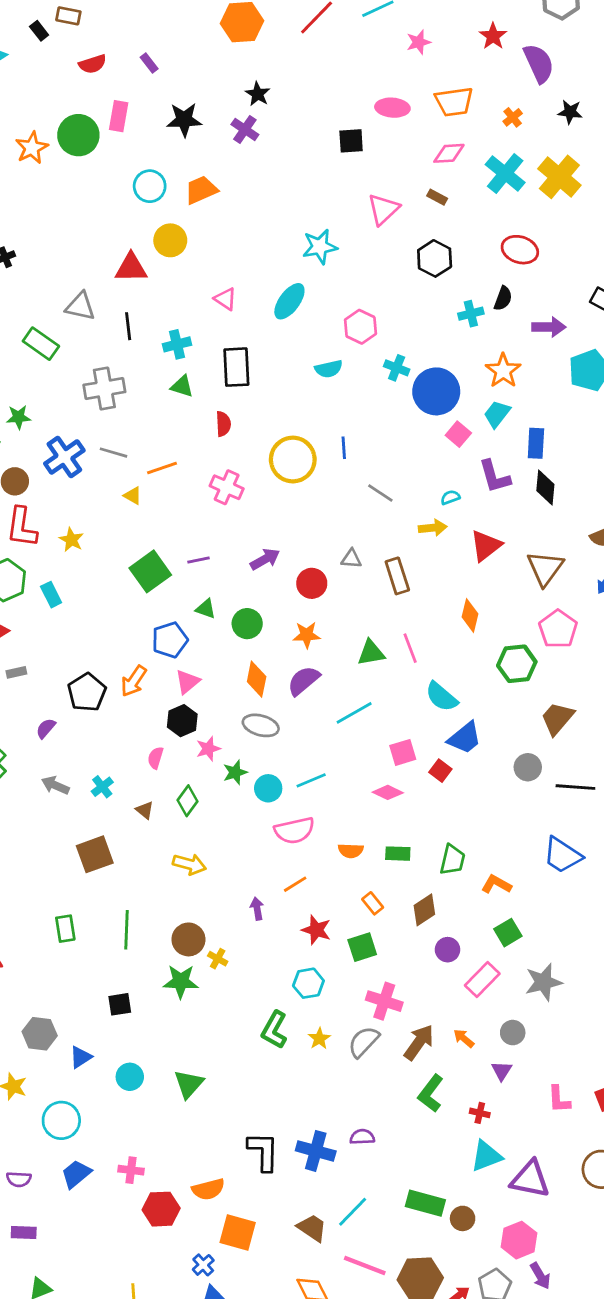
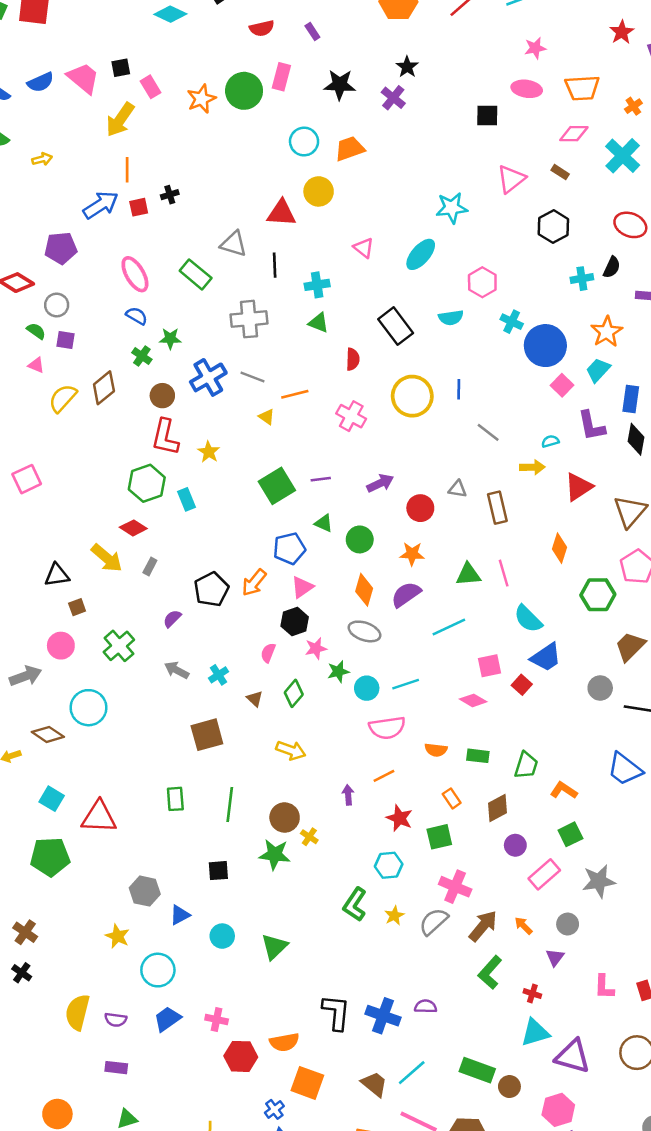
pink star: (419, 42) -> (535, 48), moved
black rectangle: (236, 367) -> (396, 326), moved, turned -39
gray rectangle: (16, 672) -> (150, 566), turned -54

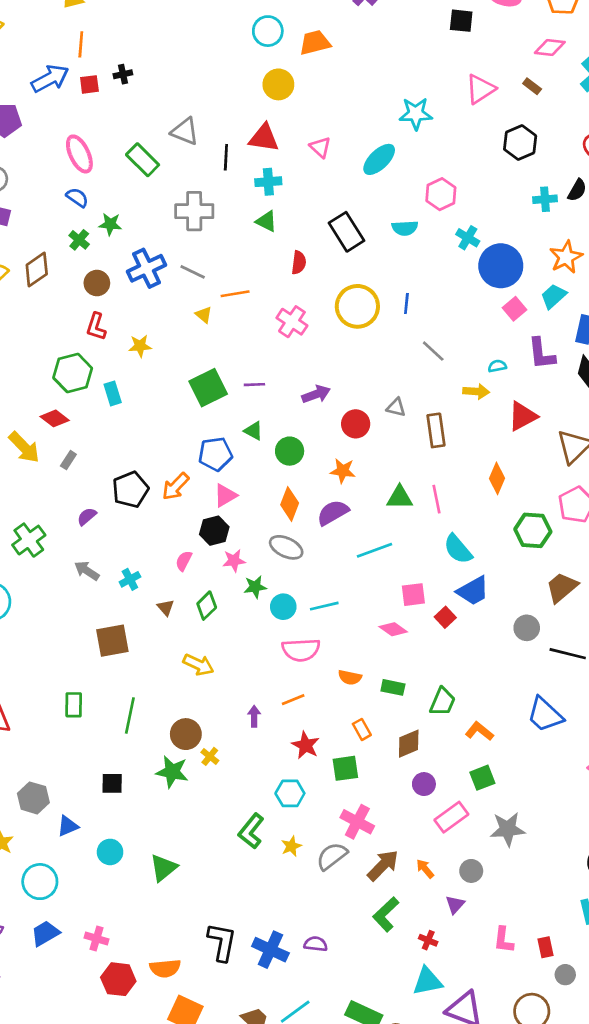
red triangle: (282, 213) -> (264, 138), moved
red L-shape: (165, 437) -> (96, 327), size x0.7
yellow star: (209, 452) -> (140, 346), turned 30

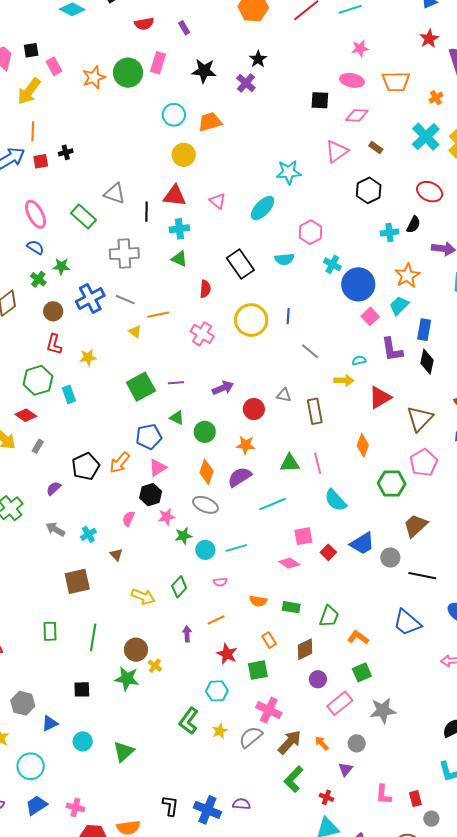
pink diamond: (550, 47) -> (357, 115), moved
blue trapezoid: (473, 591) -> (362, 543), moved
green diamond: (207, 606) -> (179, 587), moved
pink semicircle: (301, 650) -> (220, 582), size x0.5
black L-shape: (222, 942) -> (170, 806), size x0.7

